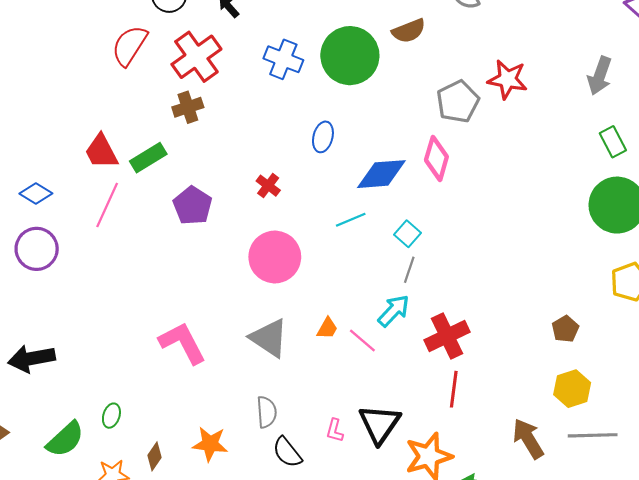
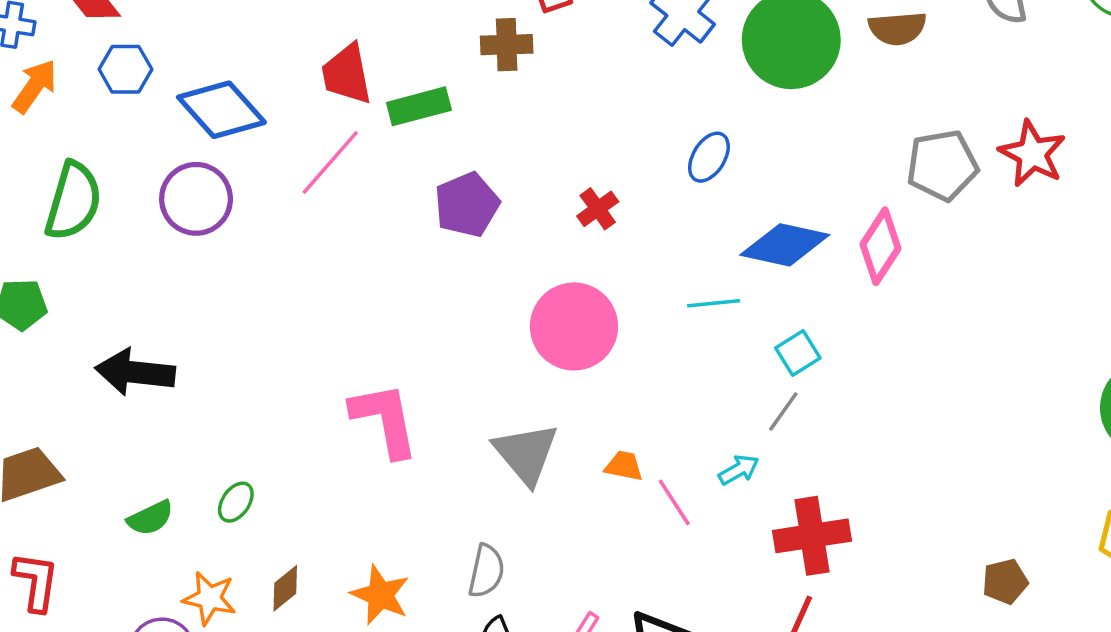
blue diamond: (36, 193) -> (221, 110), size x1.6
cyan arrow: (394, 311) -> (739, 470), size x0.7
orange trapezoid: (327, 328) -> (624, 466), turned -125
green semicircle: (65, 439) -> (150, 518), size x0.7

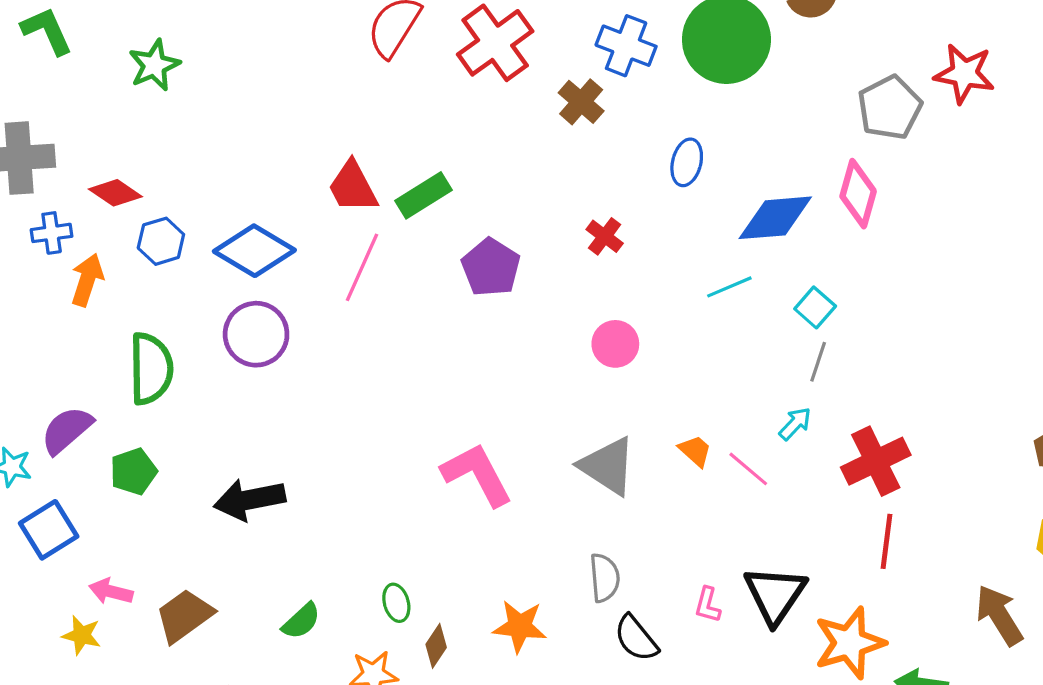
brown cross: (507, 45) -> (581, 102), moved, turned -30
pink circle: (574, 326) -> (615, 344), size x0.6
orange trapezoid: (624, 466) -> (695, 451), turned 48
green ellipse: (236, 502) -> (396, 603), moved, turned -33

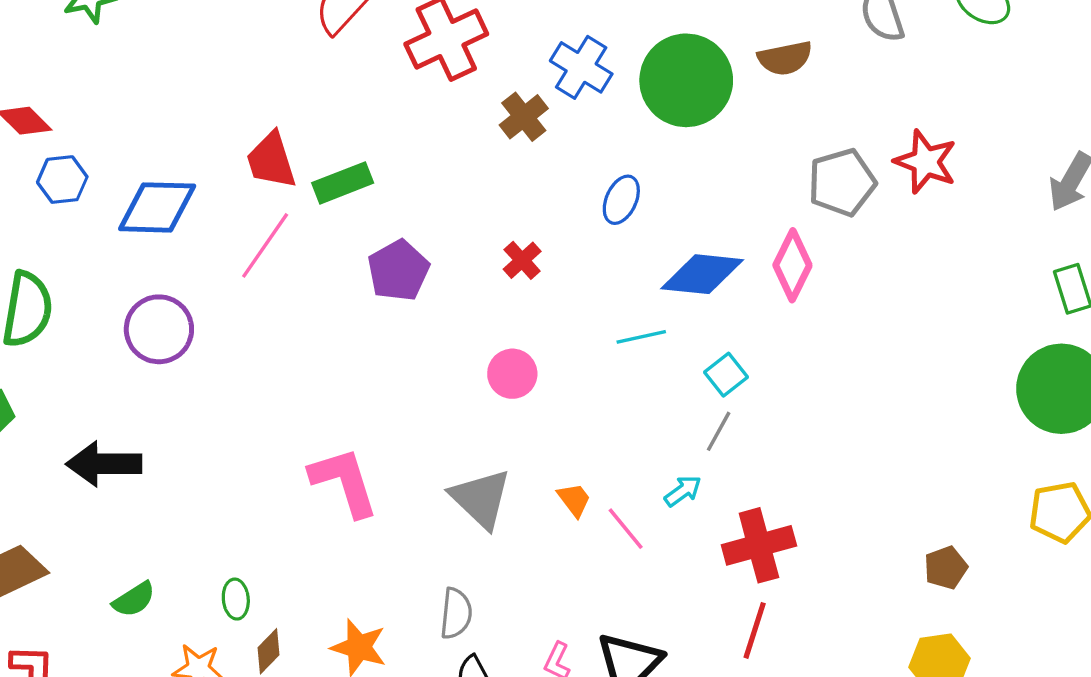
blue diamond: (254, 251) -> (157, 207), turned -40
purple circle: (256, 334) -> (159, 329), moved

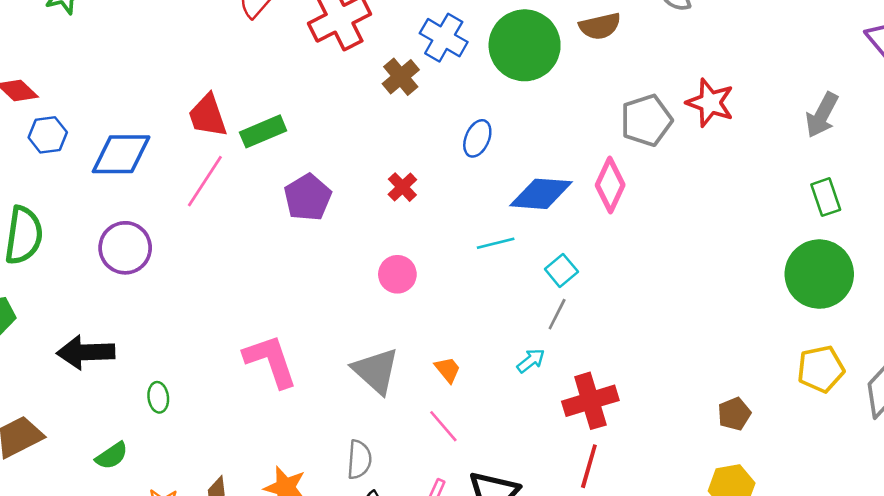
pink line: (626, 529) -> (443, 426), moved
green ellipse: (236, 599) -> (158, 397), moved

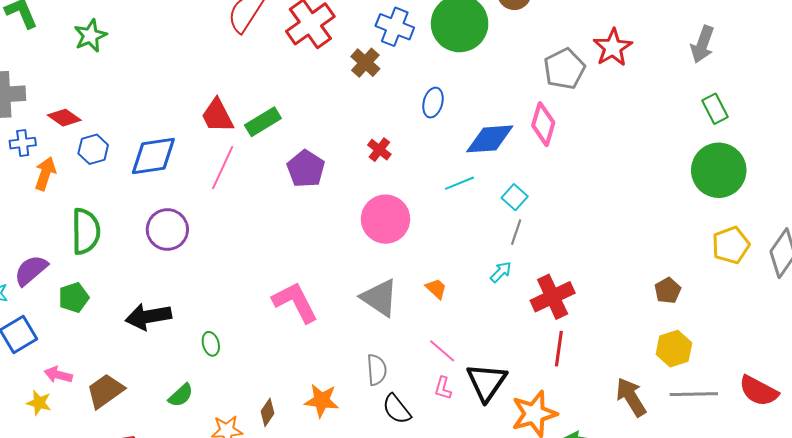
red star: (710, 103) -> (613, 47), turned 30
pink circle: (397, 274) -> (385, 219), size x1.6
pink line: (443, 426) -> (442, 351), moved

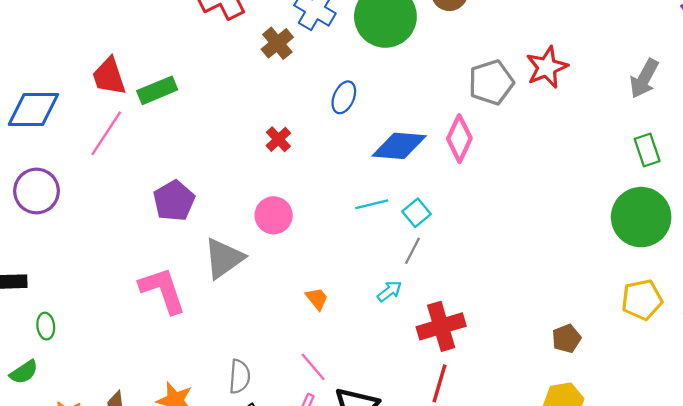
purple pentagon: (306, 169) -> (174, 201), moved
cyan line: (460, 183) -> (372, 204), moved
pink circle: (385, 219) -> (274, 215), size x0.7
gray triangle: (380, 298) -> (224, 258), moved, turned 42
green ellipse: (211, 344) -> (46, 326), moved

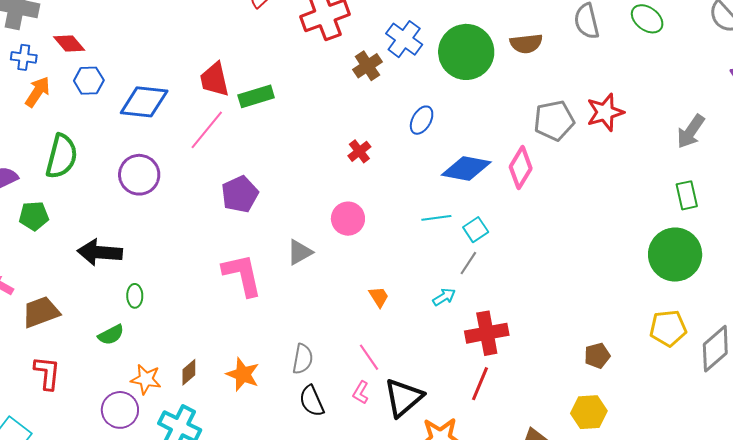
purple pentagon: (174, 201) -> (240, 194), moved
gray triangle: (224, 258) -> (300, 252), size x0.7

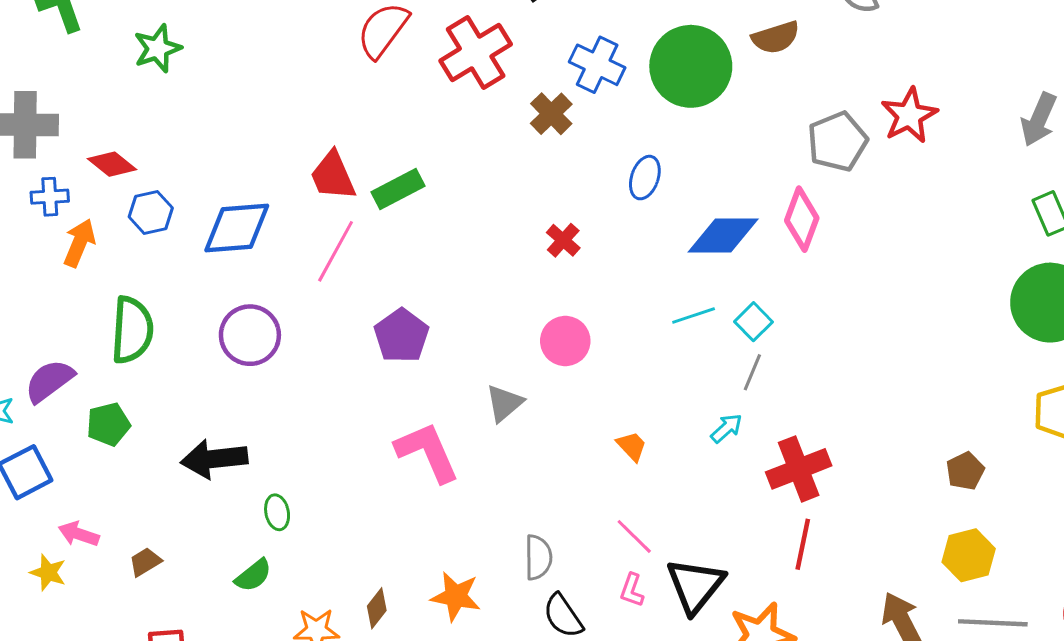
brown trapezoid: (41, 312) -> (145, 562), size x0.6

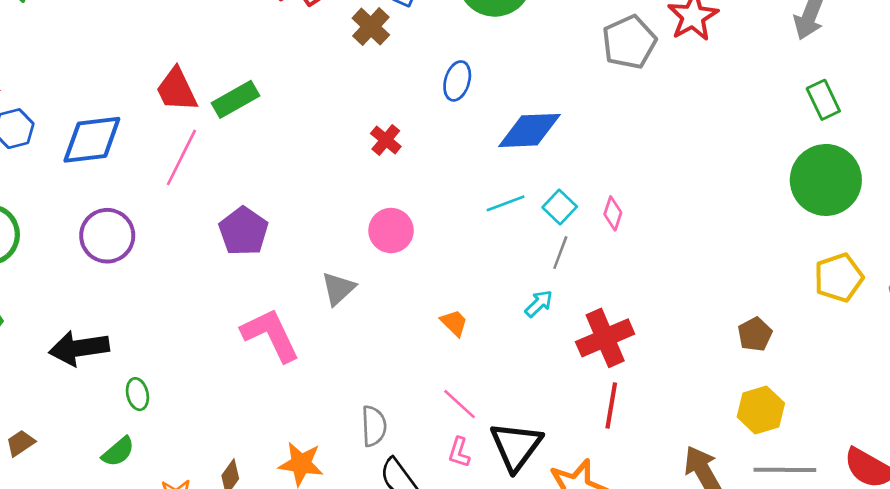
pink diamond: (802, 219) -> (613, 213), moved, size x0.6

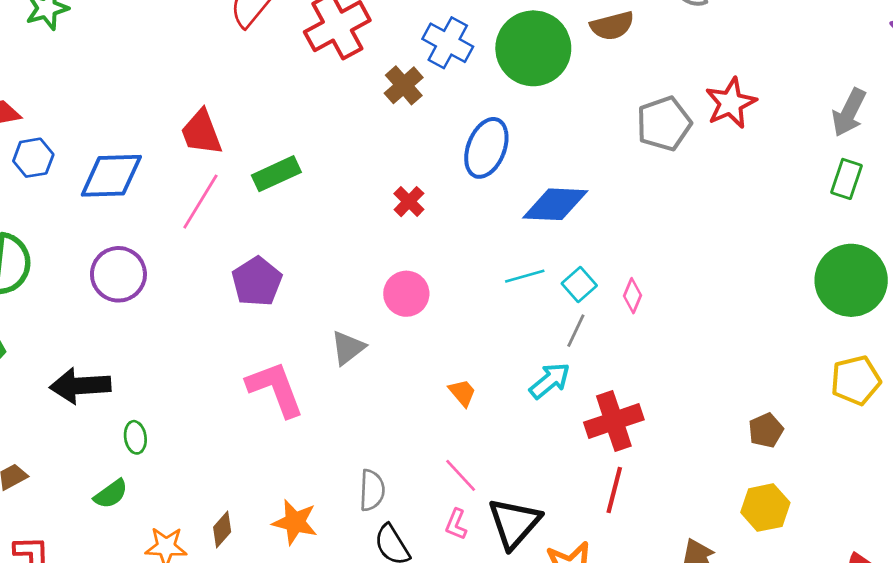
blue ellipse: (457, 81) -> (486, 148), size x1.5
green rectangle: (236, 99) -> (276, 174), moved
green rectangle: (823, 100) -> (847, 179), moved, turned 39
cyan arrow: (539, 304) -> (550, 381), size x1.4

